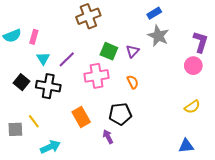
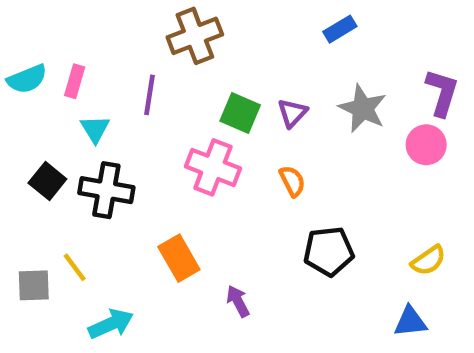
gray star: (158, 36) -> (363, 108), moved
purple line: (67, 59) -> (149, 95), moved, turned -36
pink cross: (97, 76) -> (213, 167), turned 30
yellow semicircle: (192, 107) -> (428, 260), moved
black pentagon: (120, 114) -> (329, 251), moved

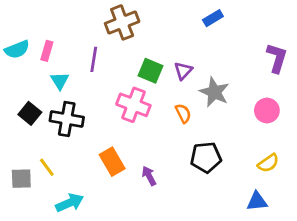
gray star: (363, 108) -> (214, 92), moved
pink circle: (426, 145) -> (267, 110), moved
purple arrow: (238, 301) -> (149, 176), moved

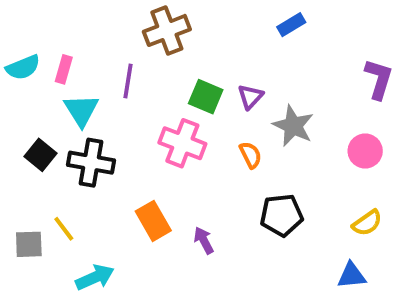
cyan triangle: (60, 81) -> (81, 110), size x1.4

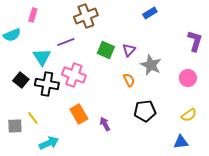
pink rectangle: (64, 69) -> (33, 15), moved
purple line: (128, 81) -> (66, 42), turned 60
pink cross: (182, 143) -> (74, 75), moved

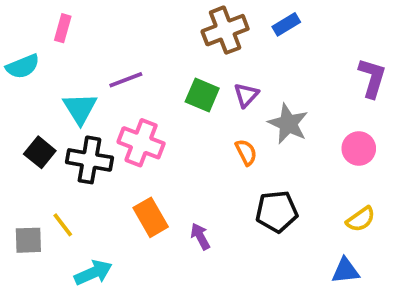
brown cross: (86, 16) -> (225, 30), moved

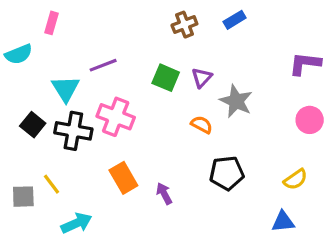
brown cross: (225, 30) -> (184, 25), size x0.7
purple L-shape: (372, 78) -> (305, 64), turned -100
pink circle: (359, 148) -> (310, 120), moved
orange semicircle: (246, 152) -> (202, 125), turned -35

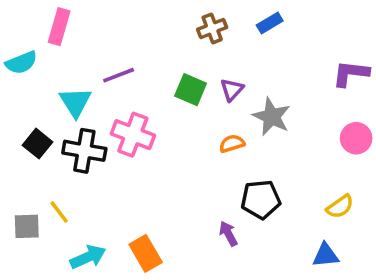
pink rectangle: (51, 23) -> (59, 27), size x1.4
orange semicircle: (202, 125) -> (232, 144), turned -45
orange rectangle: (123, 178) -> (146, 253), moved
purple arrow: (164, 193) -> (228, 234), moved

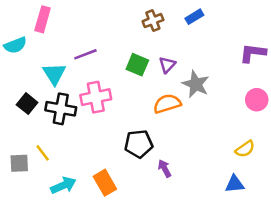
pink cross: (133, 135) -> (96, 97), turned -32
orange semicircle: (232, 144) -> (167, 104), size x1.5
black pentagon: (261, 199) -> (139, 144), moved

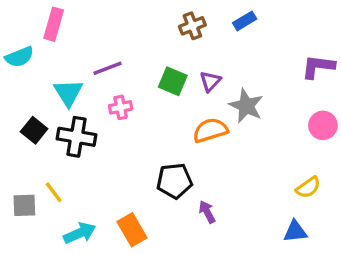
pink cross: (96, 97) -> (121, 107), moved, size x0.6

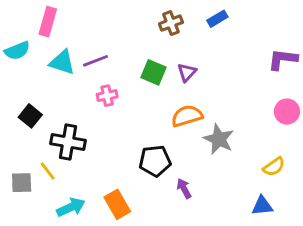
cyan triangle: (68, 93) -> (62, 62), moved, turned -40
gray star: (246, 106) -> (219, 139), moved
black cross: (77, 137) -> (68, 142), moved

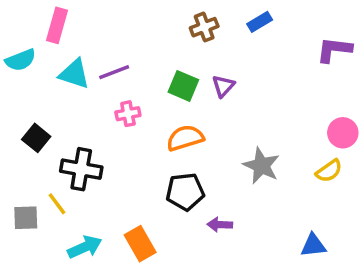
purple L-shape: (283, 59) -> (334, 50), moved
orange semicircle: (187, 116) -> (185, 138), moved
yellow semicircle: (274, 167) -> (329, 171), moved
purple arrow: (184, 188) -> (220, 225), turned -60

